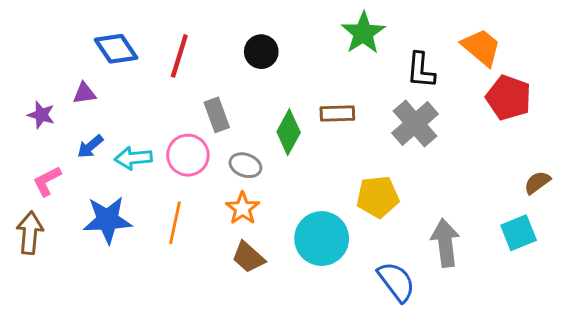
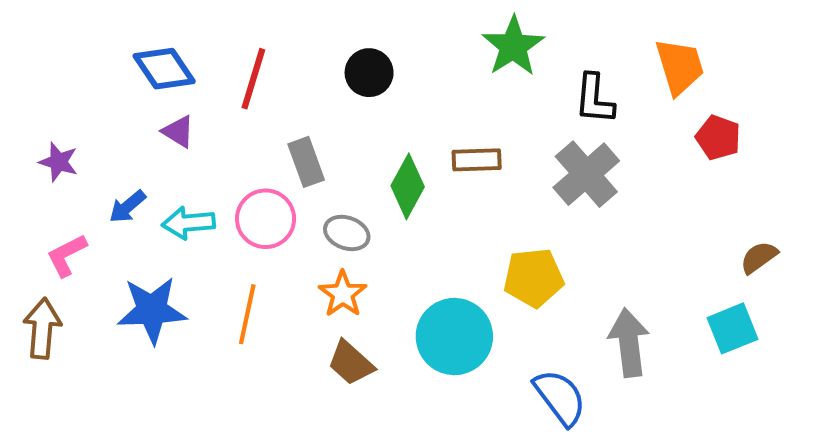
orange trapezoid: (481, 47) -> (680, 67), turned 33
purple triangle: (84, 93) -> (178, 131), moved, turned 40
red pentagon: (509, 98) -> (718, 138), size x0.7

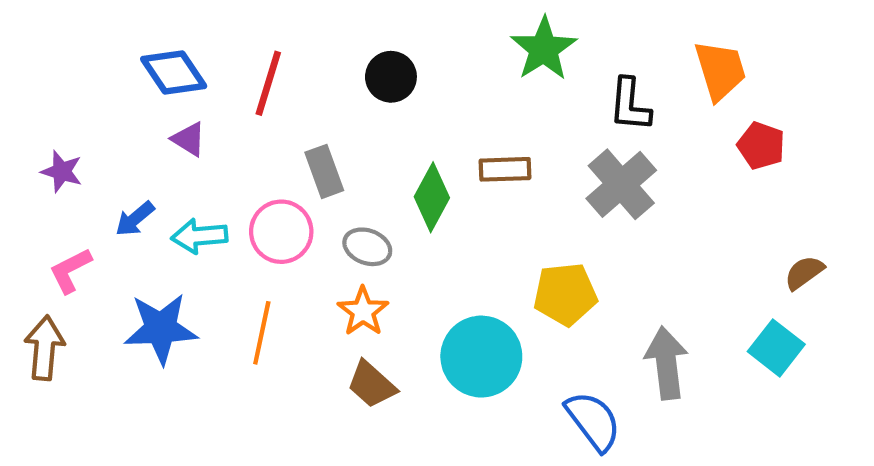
cyan square: (732, 328) -> (776, 348), turned -30

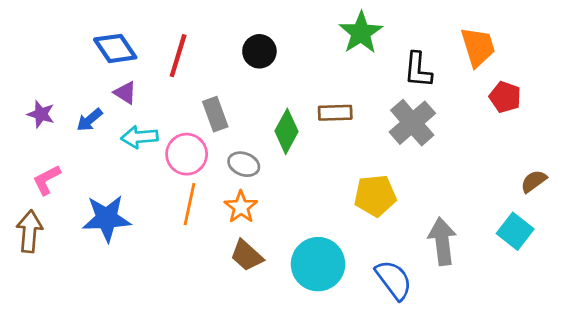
blue arrow: (135, 219) -> (89, 120), moved
cyan arrow: (199, 236) -> (139, 137), moved
orange line: (262, 333) -> (189, 204), moved
cyan circle: (481, 357) -> (318, 264), moved

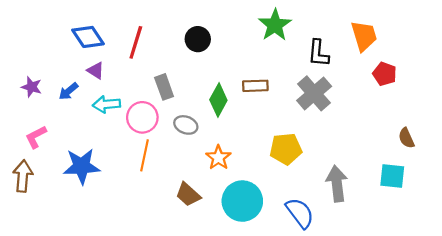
brown semicircle: (534, 181) -> (406, 138), turned -78
orange star: (241, 207) -> (218, 158), moved
cyan square: (515, 231) -> (392, 176), turned -32

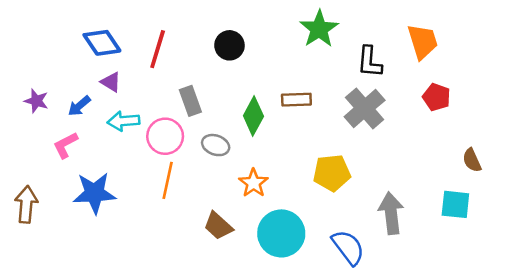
red pentagon: (385, 74) -> (437, 97), moved
pink L-shape: (36, 137) -> (65, 145), moved

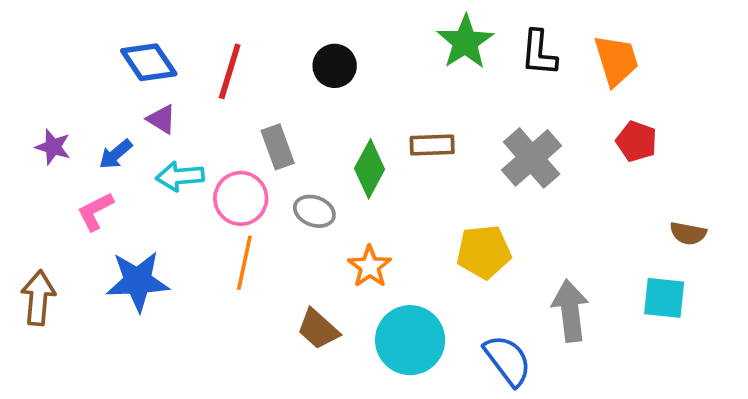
black L-shape: (370, 62) -> (539, 53), moved
brown semicircle: (472, 160) -> (688, 233), turned -55

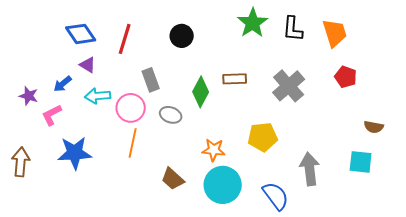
purple star: (53, 147) -> (29, 96), moved
orange star: (370, 267) -> (214, 150), moved, turned -30

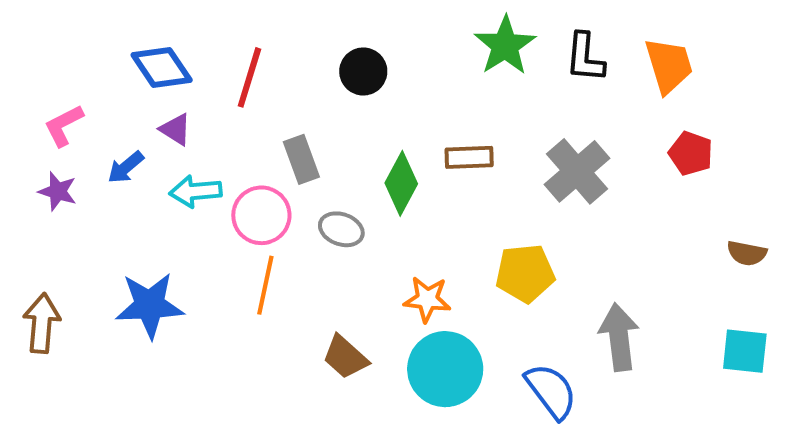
pink L-shape: (52, 115) -> (64, 125), moved
cyan square: (361, 162) -> (745, 351), moved

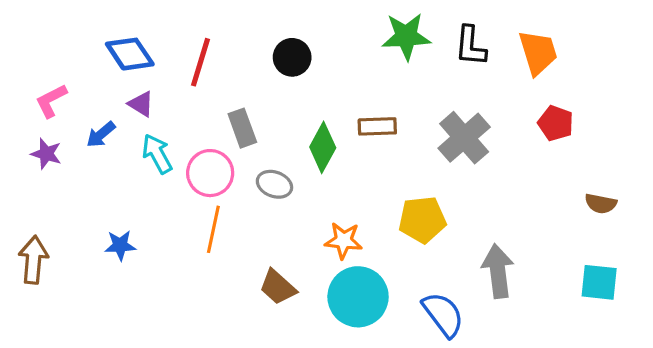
green star: (505, 46) -> (406, 36), turned 30
cyan arrow: (195, 191) -> (157, 154), turned 66
blue star: (150, 305) -> (120, 245), size x0.6

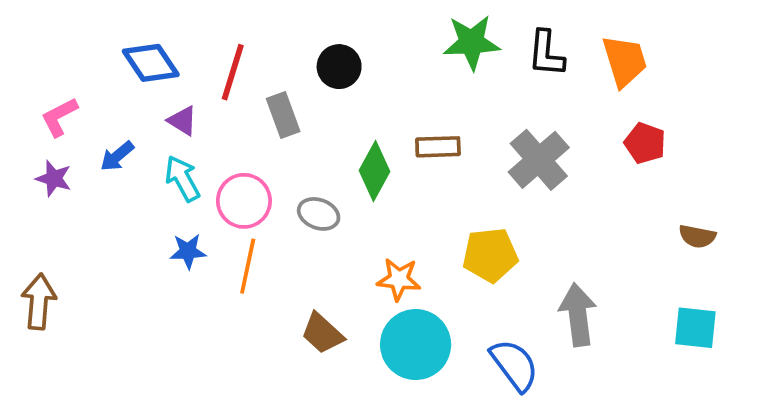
purple triangle: (141, 104) -> (182, 121), moved
gray rectangle: (242, 128) -> (283, 115), moved
blue star: (120, 245) -> (188, 251), moved

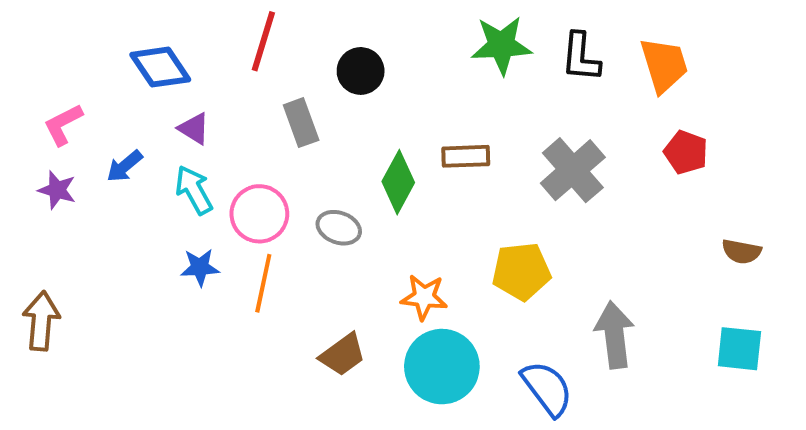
red line: (233, 72) -> (263, 41), moved
brown trapezoid: (322, 333) -> (343, 355), turned -78

